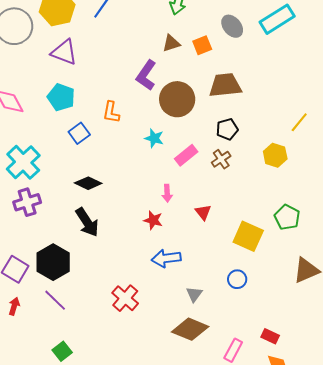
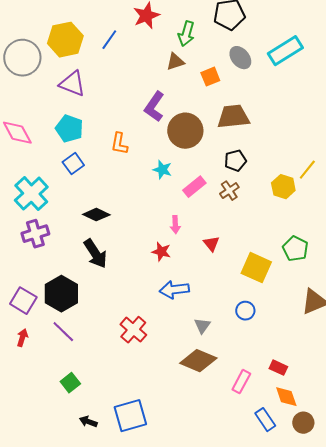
brown triangle: (171, 43) -> (175, 62), moved
yellow line: (299, 122) -> (307, 170), moved
blue square: (79, 133) -> (73, 164), moved

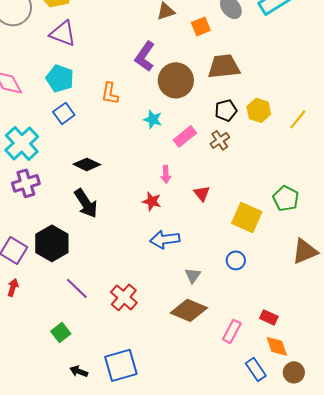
yellow hexagon: (283, 187) -> (259, 110), moved
red cross: (133, 330) -> (124, 297), moved
purple line: (63, 332) -> (77, 288), moved

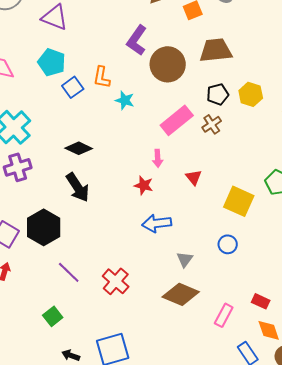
blue square: (64, 113) -> (73, 87), moved
cyan star: (153, 119) -> (125, 100), moved
pink rectangle: (185, 136) -> (177, 120), size x1.4

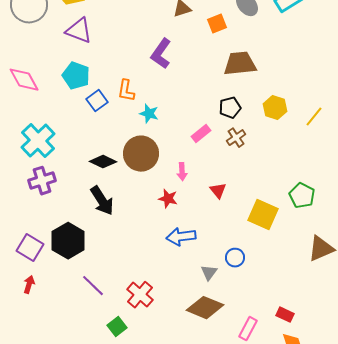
brown circle: (168, 64) -> (141, 154), moved
black pentagon: (218, 94) -> (230, 108), moved
pink rectangle: (177, 120) -> (201, 134), size x0.6
blue circle: (228, 244) -> (235, 258), moved
green square: (53, 316) -> (117, 327), moved

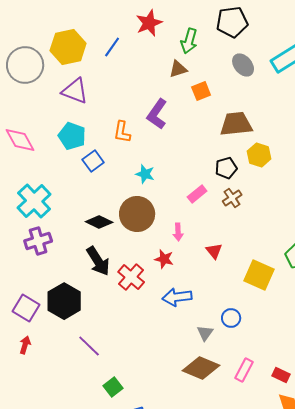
orange square: (217, 24) -> (201, 91), moved
orange L-shape: (126, 91) -> (122, 132), moved
yellow hexagon: (275, 108) -> (259, 155), moved
red cross: (140, 295) -> (131, 277), moved
pink rectangle: (248, 329) -> (244, 370), moved

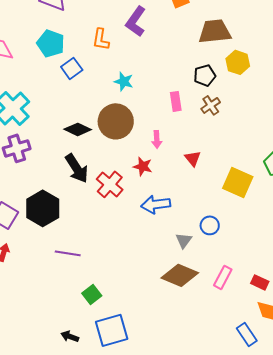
pink rectangle: (197, 194) -> (176, 101), turned -60
purple line: (89, 346) -> (68, 253), turned -35

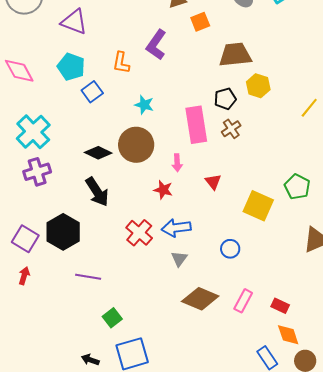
pink rectangle: (176, 101) -> (196, 125), size x1.8
red cross: (110, 184) -> (139, 233), moved
gray triangle: (184, 240) -> (179, 259), moved

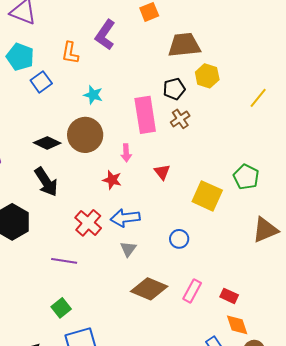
purple line: (88, 277) -> (64, 261), moved

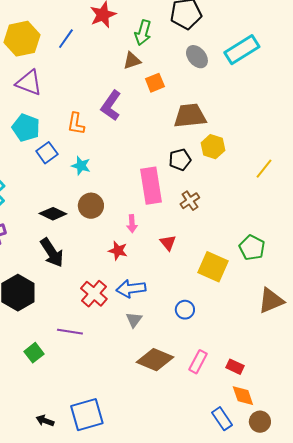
cyan star: (93, 95) -> (81, 166), moved
brown cross: (180, 119) -> (190, 201), moved
brown circle: (85, 135) -> (91, 206), size x0.7
green square: (61, 308) -> (34, 353), moved

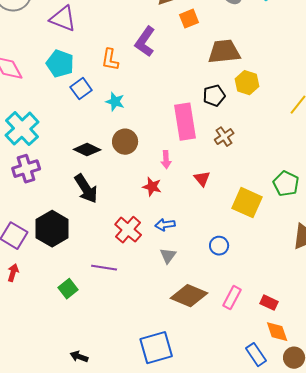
blue arrow: (131, 289) -> (165, 225), size x0.7
blue square: (87, 415) -> (156, 348), moved

